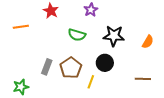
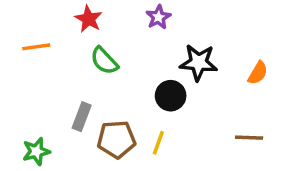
green semicircle: (77, 35) -> (104, 61), moved, turned 30
black circle: (105, 63) -> (171, 96), moved
brown pentagon: (71, 68) -> (116, 139), moved, turned 30

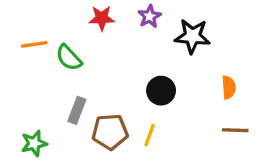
red star: (89, 19) -> (102, 18), moved, turned -30
green semicircle: (104, 61) -> (69, 58), moved
black star: (198, 63) -> (192, 36), moved
orange semicircle: (258, 73) -> (229, 87), moved, turned -35

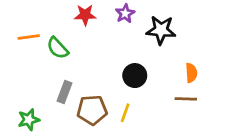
brown line: (235, 130) -> (186, 99), moved

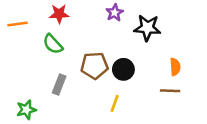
red star: (85, 15) -> (59, 14), moved
orange line: (29, 37) -> (18, 24), moved
brown pentagon: (92, 110) -> (94, 66), moved

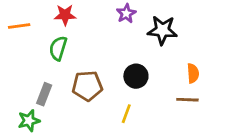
green semicircle: (53, 44) -> (58, 48), turned 60
brown pentagon: (94, 66) -> (87, 86), moved
gray rectangle: (59, 84) -> (44, 94), moved

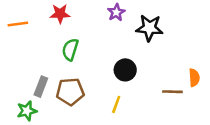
green semicircle: (58, 48) -> (70, 50), moved
orange semicircle: (193, 73) -> (194, 78), moved
brown pentagon: (87, 86) -> (70, 92), moved

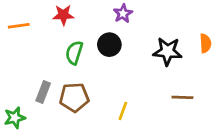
black star: (149, 28) -> (168, 51), moved
black circle: (125, 70) -> (109, 45), moved
orange semicircle: (194, 78) -> (205, 43), moved
green star: (27, 111) -> (15, 118), moved

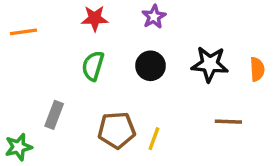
red star: (63, 15) -> (95, 18), moved
orange semicircle: (205, 43) -> (257, 69), moved
black circle: (109, 45) -> (151, 66), moved
brown pentagon: (74, 97) -> (117, 130), moved

